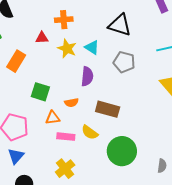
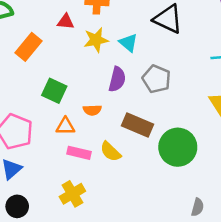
yellow star: (67, 49) -> (96, 40), turned 30
gray pentagon: (124, 62) -> (156, 79), moved
green circle: (122, 151) -> (178, 147), moved

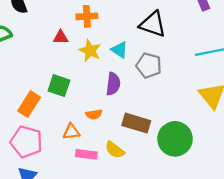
yellow star: (96, 40) -> (90, 51), turned -30
orange rectangle: (28, 47) -> (29, 104), moved
gray pentagon: (156, 79) -> (149, 65), moved
green square: (54, 91) -> (59, 86), moved

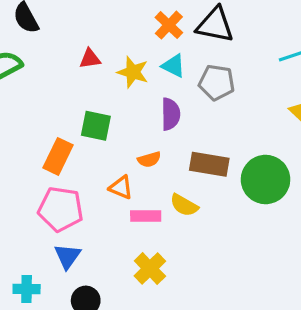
orange cross: (87, 16) -> (169, 25), moved, turned -36
orange triangle: (71, 132) -> (121, 187), turned 36

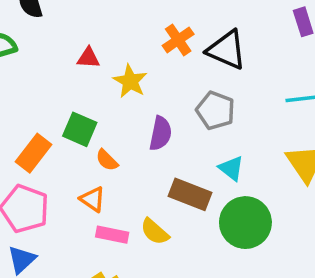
cyan triangle: (173, 66) -> (231, 168), moved
orange semicircle: (149, 159) -> (107, 160), moved, turned 50

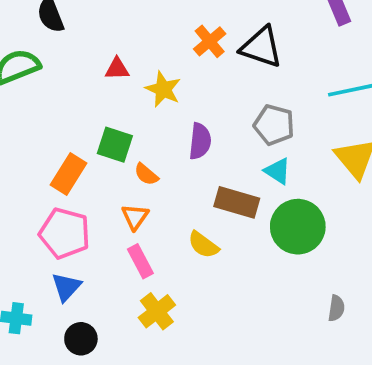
gray pentagon: (216, 110) -> (274, 125), moved
orange triangle: (93, 199) -> (135, 217), turned 36
pink rectangle: (112, 235) -> (140, 261), moved, turned 56

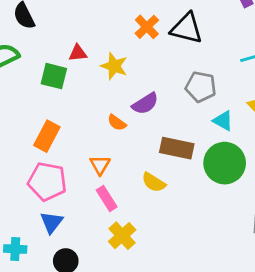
purple semicircle: (200, 141) -> (145, 104), turned 56
green square: (115, 145) -> (54, 76), moved
cyan triangle: (278, 171) -> (223, 121), moved
orange semicircle: (146, 174) -> (117, 123), moved

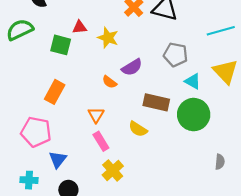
pink pentagon: (47, 181) -> (36, 132), moved

